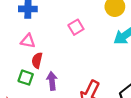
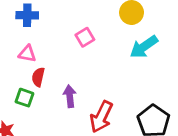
purple arrow: (52, 81) -> (70, 96), moved

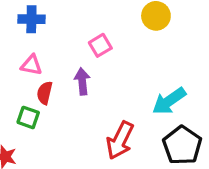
cyan arrow: (144, 47) -> (169, 101), moved
purple arrow: (70, 96) -> (82, 81), moved

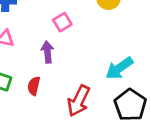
red semicircle: (45, 93) -> (34, 86), moved

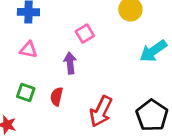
cyan arrow: (119, 68) -> (153, 51), moved

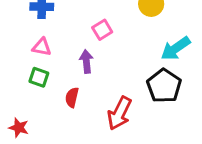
green square: (26, 93) -> (39, 77), moved
black pentagon: (152, 115) -> (164, 86), moved

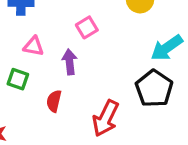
pink triangle: (42, 47) -> (34, 46), moved

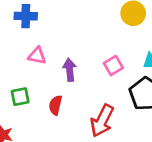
pink square: (87, 27) -> (113, 66), moved
green square: (18, 79) -> (20, 97), moved, turned -30

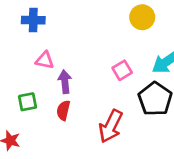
purple arrow: (70, 70) -> (65, 82), moved

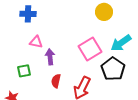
pink square: (122, 70) -> (90, 49), size x1.6
red semicircle: (63, 110) -> (56, 81), moved

